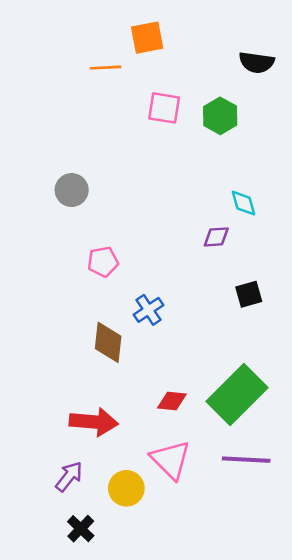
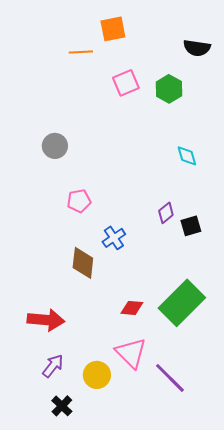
pink square: (164, 108) -> (126, 83), turned -32
purple diamond: (216, 237) -> (166, 213), moved, turned -35
red arrow: (94, 422) -> (46, 320), moved
purple line: (246, 460) -> (170, 378), moved, turned 42

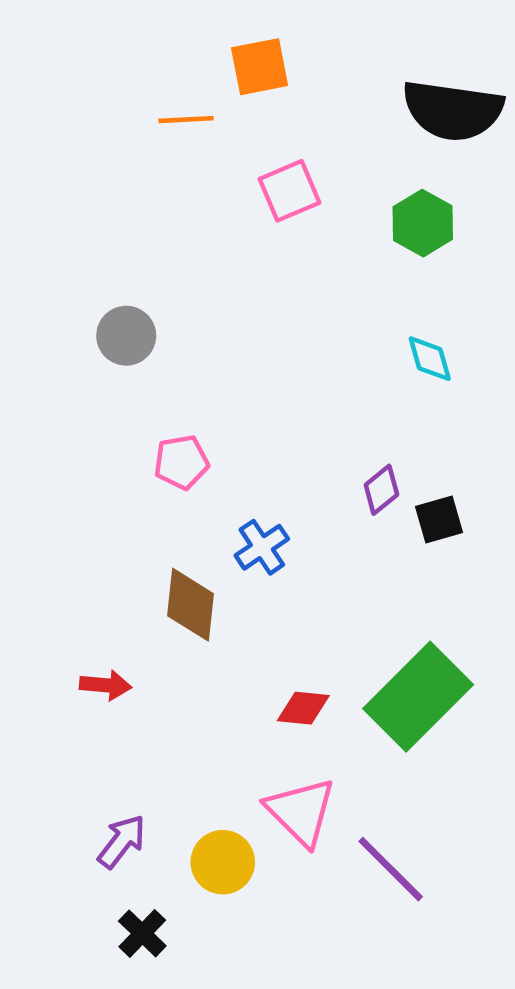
black semicircle: (197, 48) -> (453, 110), size x1.6
green hexagon: (169, 89) -> (423, 223), moved
red arrow: (46, 320) -> (106, 685), moved, size x0.6

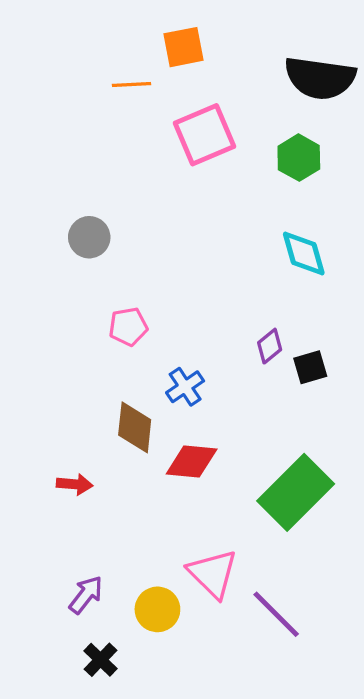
pink square: (289, 191) -> (205, 135), size x1.4
cyan diamond: (430, 359) -> (304, 253), size x1.4
red diamond: (303, 708) -> (192, 462), moved, size x1.4

